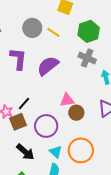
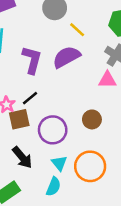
yellow line: (53, 32) -> (77, 30), moved
purple L-shape: (18, 59) -> (32, 60), moved
pink triangle: (67, 100) -> (107, 80), moved

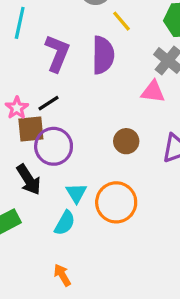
purple semicircle: (66, 57) -> (103, 55), turned 112
purple circle: (53, 130) -> (54, 146), moved

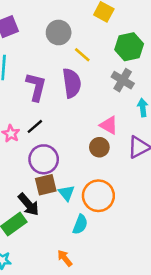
pink triangle: (153, 92) -> (109, 125), moved, turned 30
brown square: (31, 129) -> (46, 185), moved
black arrow: (29, 180) -> (29, 204), moved
cyan semicircle: (65, 223) -> (80, 224), moved

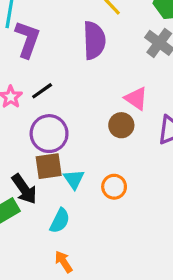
purple L-shape: (36, 87) -> (27, 39), moved
orange circle: (98, 196) -> (114, 187), size x0.6
cyan semicircle: (80, 224) -> (60, 221), moved

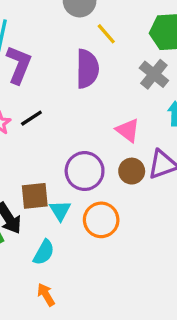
brown circle: (121, 125) -> (132, 171), moved
purple circle: (49, 134) -> (85, 171), moved
orange circle: (114, 187) -> (101, 220), size x1.4

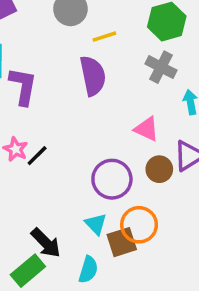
yellow line: (106, 34) -> (104, 37), turned -55
black line: (31, 118) -> (37, 156), moved
brown square: (35, 196) -> (122, 242), moved

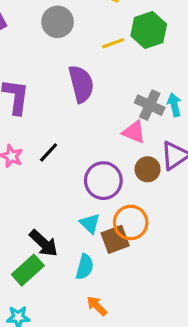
yellow line: (104, 37) -> (113, 43), moved
gray cross: (161, 67) -> (150, 105), moved
black line: (37, 156) -> (49, 152), moved

